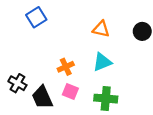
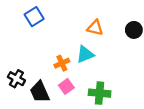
cyan triangle: (102, 62) -> (85, 54), moved
pink square: (70, 91) -> (66, 86), turned 32

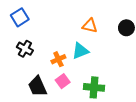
blue square: (34, 17) -> (20, 17), moved
black cross: (16, 79) -> (25, 49), moved

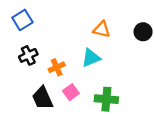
black cross: (25, 49) -> (28, 55), turned 35
orange cross: (58, 59) -> (57, 67), moved

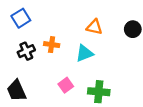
orange cross: (57, 67) -> (52, 45), moved, turned 32
black trapezoid: (42, 98) -> (16, 91), moved

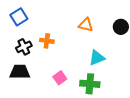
cyan triangle: (84, 53) -> (97, 58), moved
black trapezoid: (16, 91) -> (20, 72), moved, turned 115

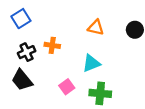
cyan triangle: (97, 58) -> (91, 63), moved
black trapezoid: (20, 72) -> (22, 80), turned -130

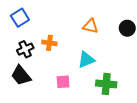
pink square: (67, 87) -> (63, 82), turned 32
green cross: (100, 93) -> (106, 84), moved

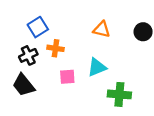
blue square: (20, 18) -> (38, 27), moved
pink square: (63, 82) -> (67, 77), moved

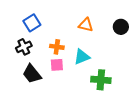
orange cross: (56, 48) -> (57, 47), moved
black trapezoid: (24, 85) -> (32, 74), moved

